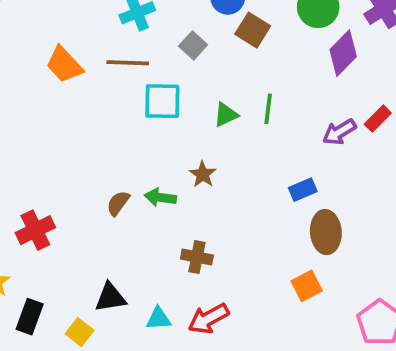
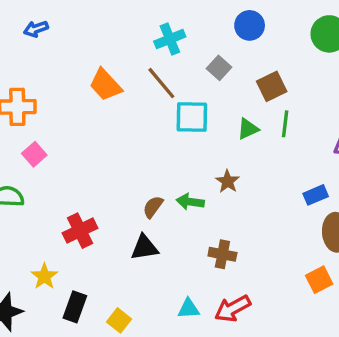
brown square: (253, 30) -> (272, 86), moved, turned 32
brown line: (128, 63) -> (161, 83), turned 48
black triangle: (110, 297) -> (144, 248), moved

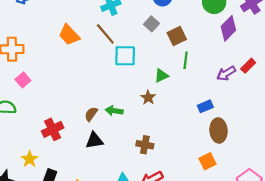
gray square: (219, 68) -> (151, 24), moved
green triangle: (248, 129) -> (161, 76), moved
green arrow: (190, 202) -> (114, 111), moved
brown semicircle: (153, 207) -> (91, 114), moved

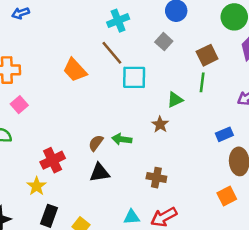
orange trapezoid: (69, 35) -> (75, 70), moved
brown square: (177, 36) -> (207, 55), moved
yellow star: (30, 159) -> (37, 186), moved

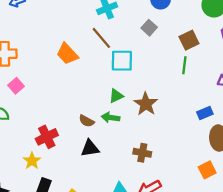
green triangle: (175, 100) -> (116, 96), moved
brown star: (160, 124) -> (146, 104), size x1.5
brown semicircle: (96, 143) -> (87, 121), turned -98

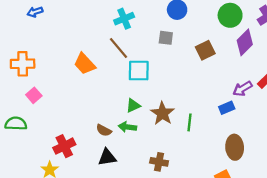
gray square: (149, 28) -> (166, 38), turned -35
green line: (184, 65) -> (189, 122), moved
blue rectangle: (205, 113) -> (227, 108), moved

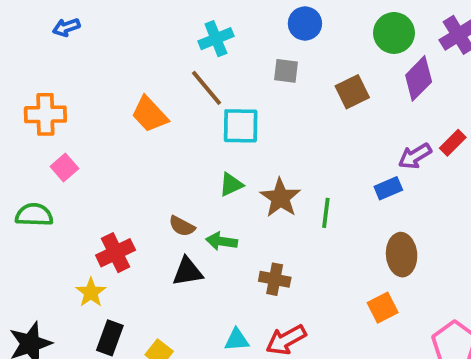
green arrow: (127, 127) -> (222, 241), moved

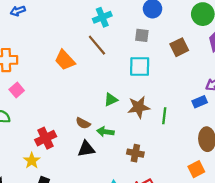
cyan square: (241, 126) -> (140, 66), moved
brown star: (280, 198) -> (139, 107), turned 30

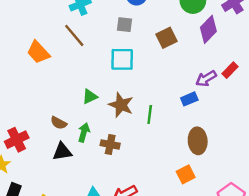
brown star: (139, 107) -> (121, 105), turned 30
green arrow: (105, 132) -> (84, 132), turned 98
brown cross: (135, 153) -> (110, 144), moved

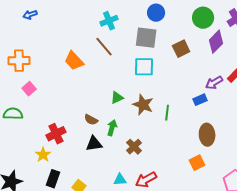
gray square: (125, 25) -> (146, 38), size x1.6
brown cross: (110, 144) -> (134, 147), moved, turned 35

